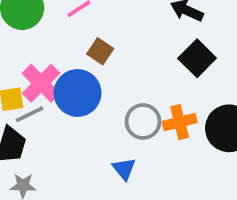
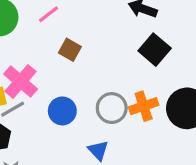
blue circle: (78, 93) -> (62, 111), moved, size x0.7

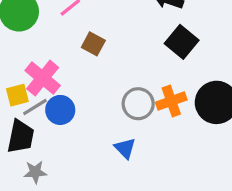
blue circle: (62, 111) -> (60, 110), moved

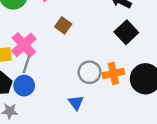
gray line: (35, 107) -> (26, 64), moved, turned -48
blue circle: (60, 110) -> (24, 86), moved

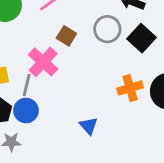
pink cross: (24, 45) -> (43, 62), moved
gray circle: (90, 72) -> (107, 29), moved

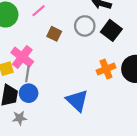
pink cross: (43, 62) -> (22, 57), moved
blue triangle: (89, 126) -> (77, 101), size x1.6

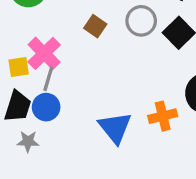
orange cross: (106, 69) -> (163, 116), moved

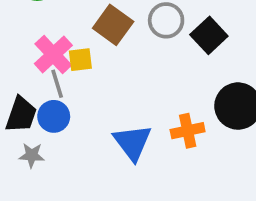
brown square: (95, 26) -> (113, 25), size x1.5
yellow square: (19, 67) -> (80, 60), moved
gray line: (48, 79) -> (57, 84), turned -35

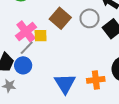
gray line: (57, 84) -> (27, 48), turned 56

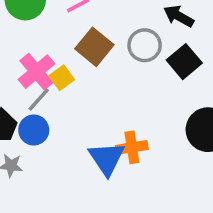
yellow square: (41, 36) -> (62, 78), turned -32
orange cross: (96, 80) -> (132, 147), moved

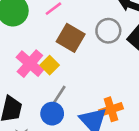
gray line: (39, 99) -> (59, 95), moved
blue circle: (34, 130) -> (52, 114), moved

